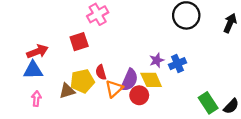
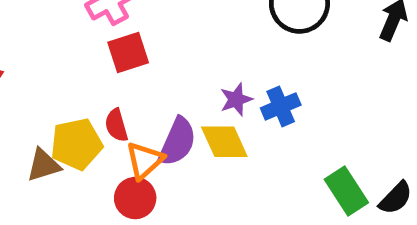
red square: (79, 42) -> (128, 53), moved
red circle: (139, 95) -> (135, 198), moved

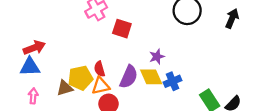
red square: (128, 53) -> (122, 29), moved, turned 36
blue cross: (281, 106) -> (173, 81), moved
orange triangle: (145, 160) -> (101, 86), moved, turned 30

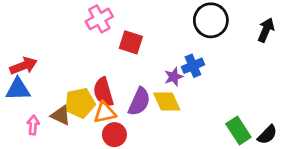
red semicircle: (100, 69) -> (103, 92), size x1.5
blue cross: (173, 81) -> (193, 66), moved
brown triangle: (65, 88) -> (61, 115), turned 42
pink arrow: (33, 96) -> (33, 125), moved

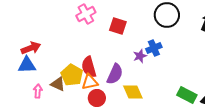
red square: (131, 42) -> (118, 26), moved
yellow diamond: (167, 102) -> (133, 92), moved
yellow pentagon: (80, 103) -> (72, 75), turned -30
green rectangle: (238, 130) -> (187, 95), turned -30

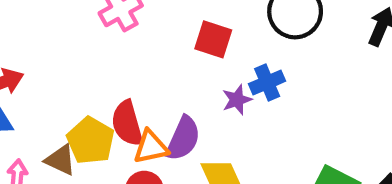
red square: (118, 26) -> (213, 39), moved
orange triangle: (90, 82) -> (151, 147), moved

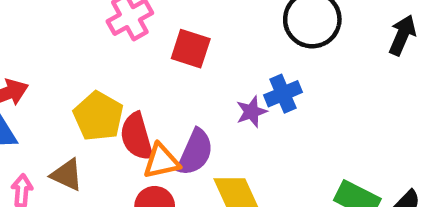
red square: (213, 39) -> (191, 49), moved
yellow pentagon: (91, 141) -> (98, 116), moved

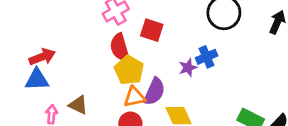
yellow pentagon: (98, 116) -> (129, 70), moved
red semicircle: (137, 136) -> (120, 47), moved

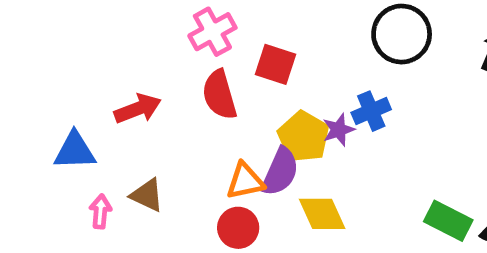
red arrow: (42, 57) -> (138, 109), moved
yellow pentagon: (129, 70) -> (303, 137), moved

